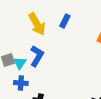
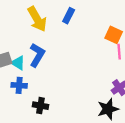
cyan triangle: (20, 63) -> (18, 63), turned -32

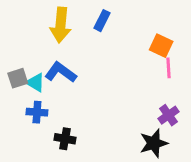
yellow arrow: (37, 19) -> (61, 25), turned 35
blue L-shape: (37, 55) -> (61, 72), turned -85

